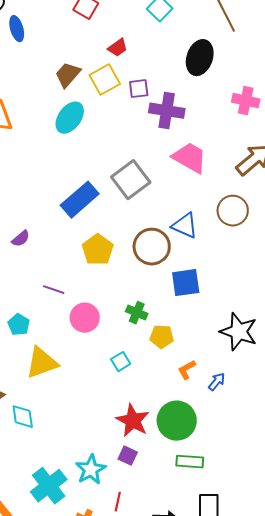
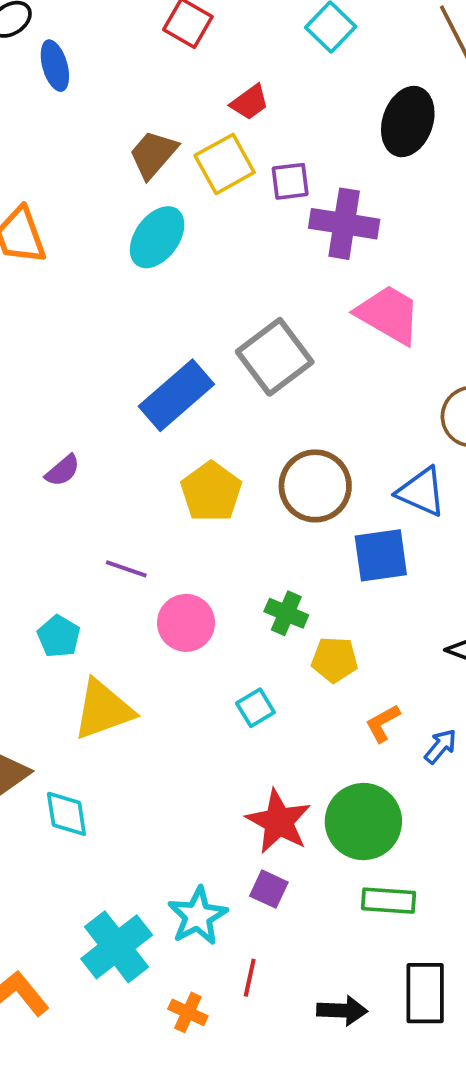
blue triangle: (185, 226) -> (421, 492), moved

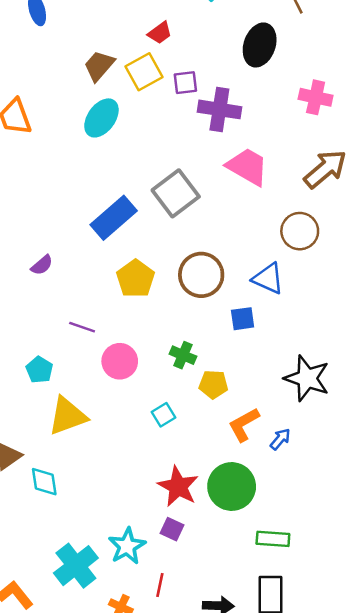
blue square: (381, 555) -> (243, 319), size x0.7
orange L-shape: (383, 723) -> (244, 424), size x1.4
green rectangle: (388, 901) -> (273, 539), moved

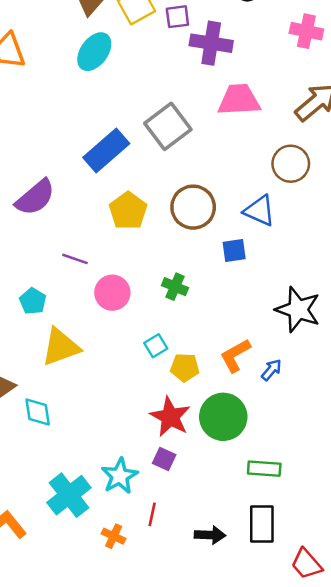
pink trapezoid: (247, 167) -> (239, 100), turned -33
purple semicircle: (42, 265) -> (35, 197), size x1.8
yellow pentagon: (213, 384) -> (185, 367), moved

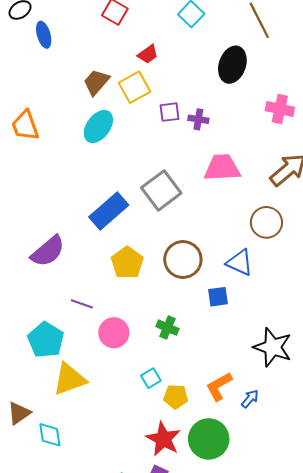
purple square: (177, 17) -> (170, 112), moved
purple cross: (211, 43) -> (198, 119), size x0.6
cyan pentagon: (33, 301) -> (46, 340), size x1.6

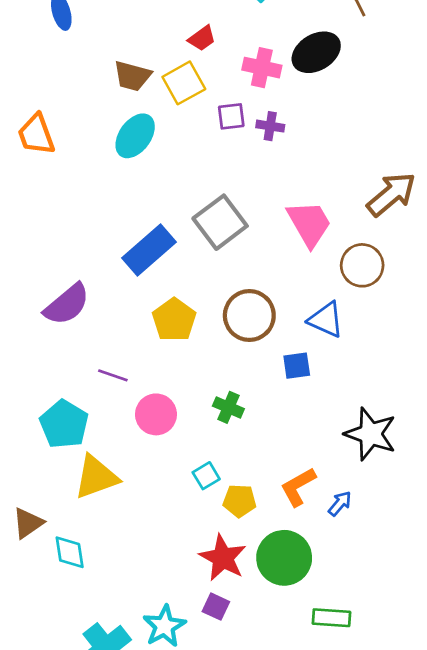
black ellipse: (232, 65) -> (316, 52), turned 40
brown trapezoid: (96, 82) -> (132, 76), turned -116
pink cross: (280, 109) -> (262, 68), moved
pink trapezoid: (222, 168) -> (309, 224), moved, turned 63

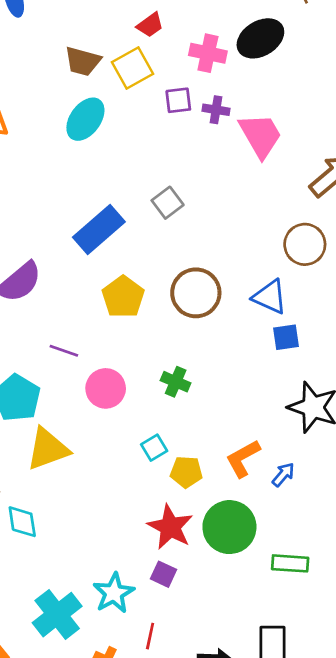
gray square: (220, 222) -> (168, 203), size x0.6
pink trapezoid: (309, 224) -> (260, 135), moved
blue square: (297, 366) -> (286, 337), moved
green rectangle: (331, 618) -> (290, 563), moved

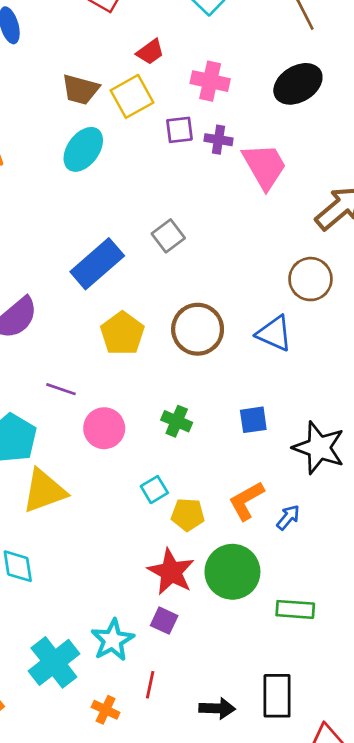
black ellipse: (260, 38) -> (298, 84), moved
blue square: (286, 337) -> (253, 420), moved

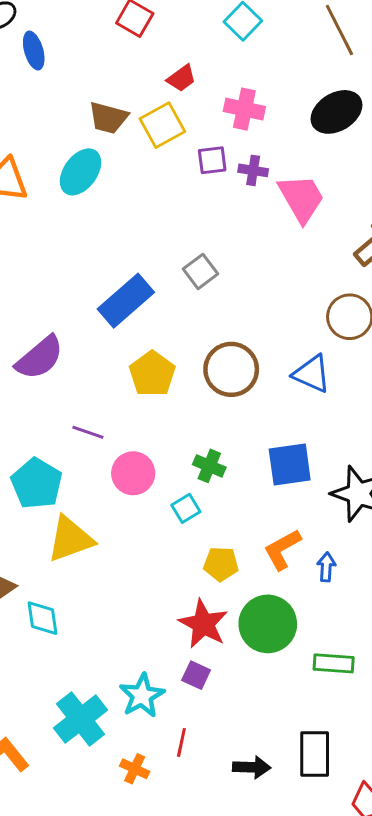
cyan ellipse: (83, 149) -> (81, 172), moved
blue square: (253, 420) -> (290, 464), size x1.5
cyan square: (154, 490) -> (186, 508), moved
blue arrow: (288, 517) -> (326, 567), turned -36

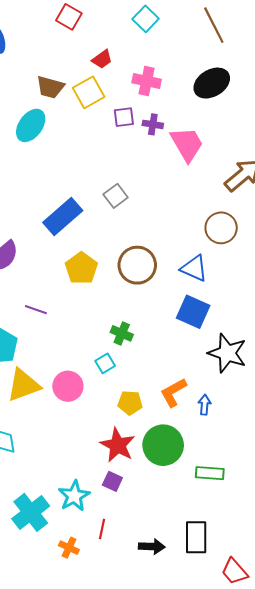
blue square: (290, 464) -> (193, 312), moved, turned 32
pink circle: (133, 473) -> (68, 386), moved

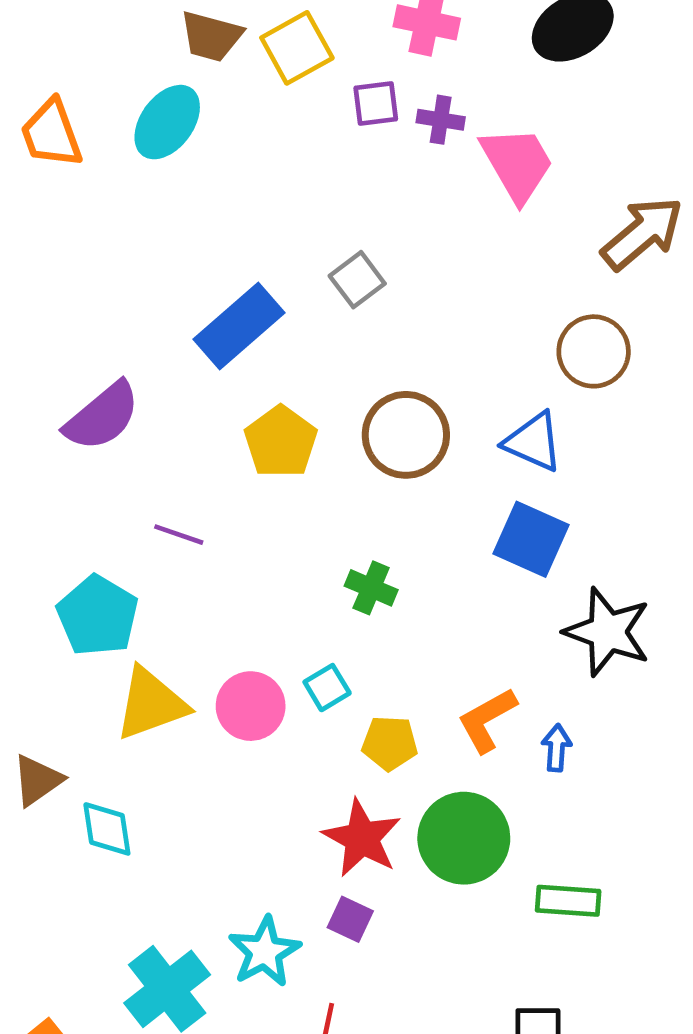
cyan square: (105, 363) -> (327, 688), moved

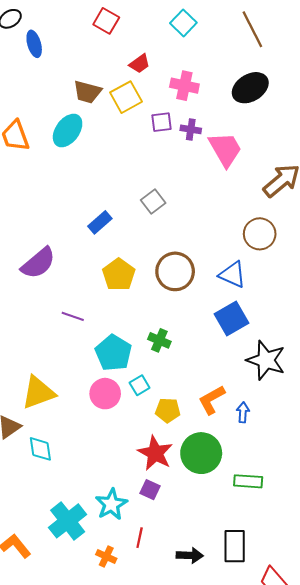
blue rectangle: (239, 326) -> (100, 222), size x0.6
blue square: (531, 539) -> (231, 318), turned 36
cyan pentagon: (98, 616) -> (113, 353), moved
yellow triangle: (151, 704) -> (38, 393), moved

